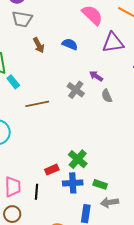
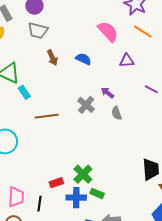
purple triangle: (113, 43) -> (127, 61), size x0.7
green rectangle: (100, 184) -> (97, 193), moved

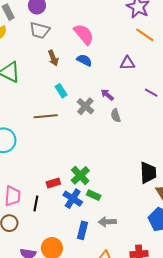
pink semicircle: (108, 32) -> (84, 34), moved
cyan rectangle: (24, 92) -> (61, 91), moved
blue cross: (76, 198) -> (73, 199), turned 30

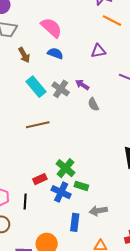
cyan rectangle: (61, 91) -> (36, 87), size x1.5
gray cross: (85, 106) -> (61, 89), moved
brown line: (46, 116) -> (38, 125), moved

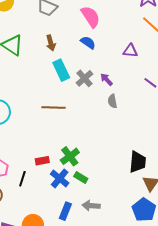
brown arrow: (24, 55) -> (51, 43), moved

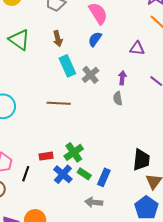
blue semicircle: (88, 43) -> (95, 39), turned -91
purple arrow: (106, 80) -> (122, 78), moved, turned 48
blue rectangle: (65, 211) -> (104, 177), moved

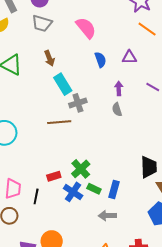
blue semicircle: (95, 39) -> (100, 60), moved, turned 133
gray cross: (90, 75) -> (78, 103), moved, turned 30

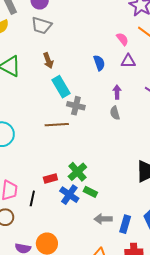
pink semicircle: (86, 28) -> (122, 39), moved, size x0.6
gray cross: (78, 103) -> (76, 106), turned 30
blue rectangle: (114, 189) -> (125, 224), moved

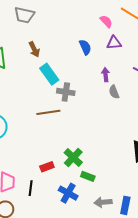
gray semicircle: (115, 113) -> (114, 92), moved
blue cross: (69, 195) -> (68, 193), moved

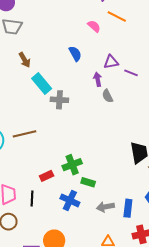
purple triangle: (114, 43) -> (111, 62), moved
brown line: (48, 112) -> (25, 134), moved
green cross: (73, 158) -> (72, 165), turned 30

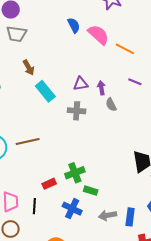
orange line: (117, 16) -> (125, 49), moved
pink semicircle: (94, 26) -> (98, 35), size x1.6
blue semicircle: (75, 54) -> (74, 25), moved
purple triangle: (111, 62) -> (81, 84), moved
gray cross: (59, 100) -> (77, 111), moved

